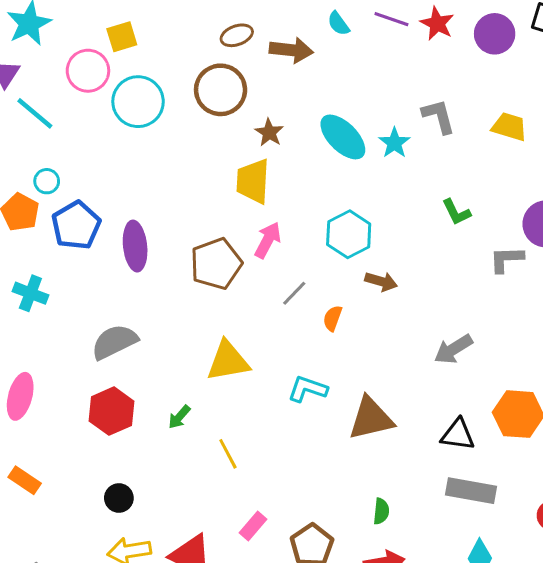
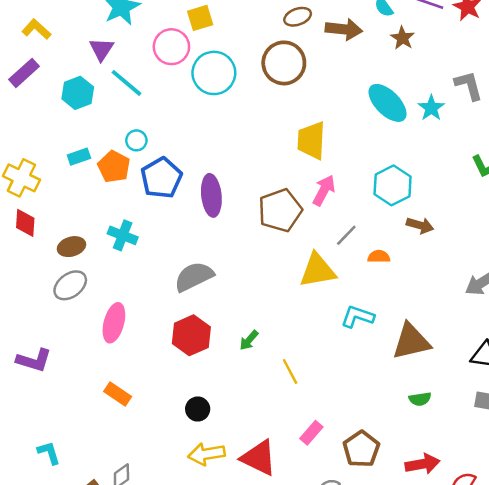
brown star: (269, 133) -> (403, 38), moved
orange semicircle: (333, 318) -> (379, 257), turned 70
yellow triangle: (228, 361) -> (318, 270), moved
green semicircle: (381, 511) -> (420, 399), moved, turned 75

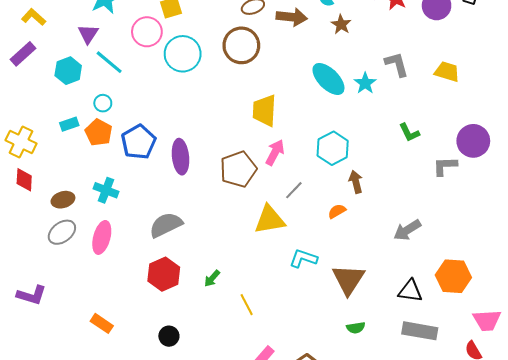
cyan circle: (136, 140) -> (103, 103), moved
brown arrow: (420, 225) -> (356, 182), turned -120
orange semicircle: (379, 257) -> (337, 211), moved, turned -30
pink ellipse: (114, 323) -> (102, 237), moved
brown triangle: (411, 342) -> (348, 279), turned -44

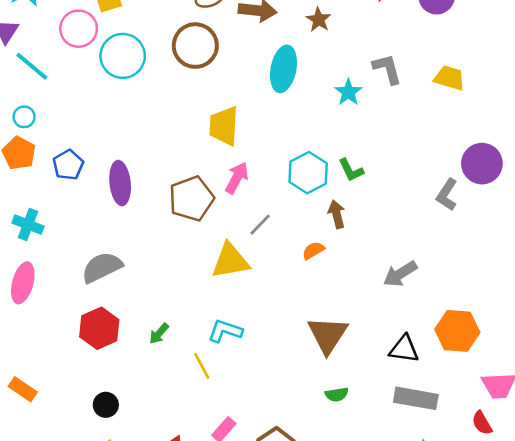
cyan ellipse: (328, 79) -> (284, 69), moved, turned 56
green L-shape: (409, 133) -> (351, 170), moved
blue pentagon: (139, 142) -> (68, 165), size x0.7
gray L-shape: (445, 166) -> (447, 195), turned -55
cyan L-shape: (303, 258) -> (225, 331), moved

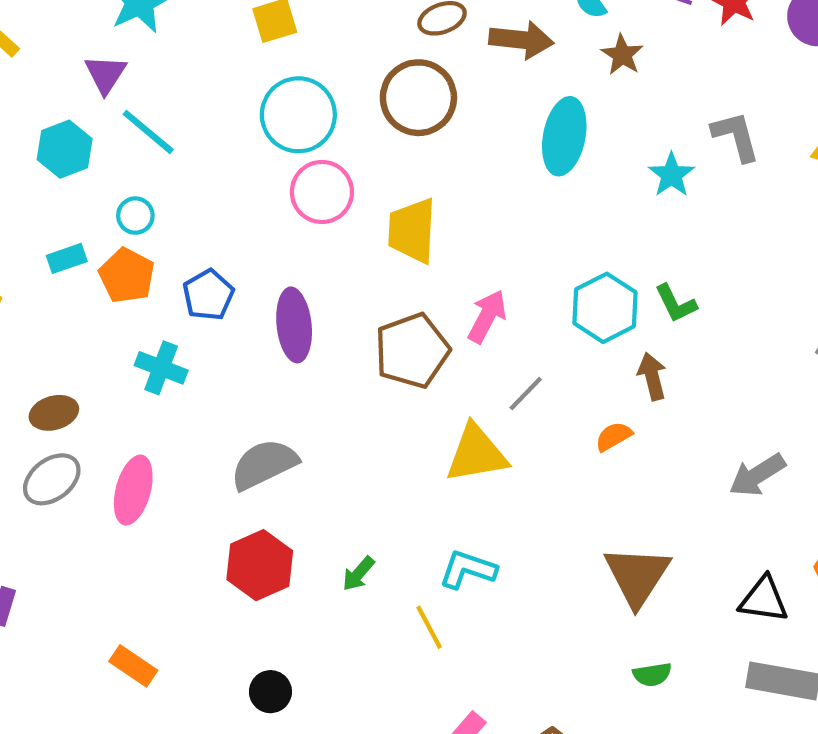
pink circle: (79, 29) -> (322, 192), moved
yellow trapezoid: (224, 126) -> (412, 231), moved
cyan cross: (28, 225) -> (161, 368), moved

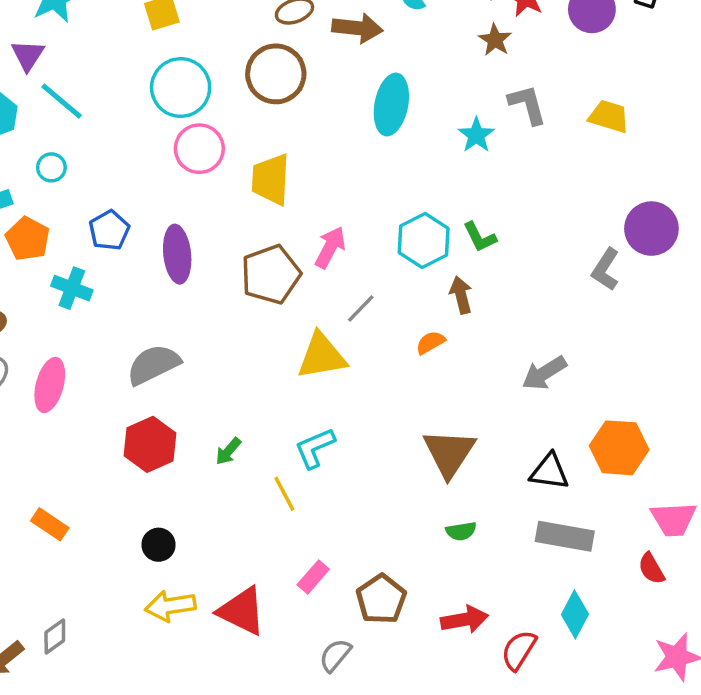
brown star: (622, 55) -> (495, 40), moved
orange pentagon: (127, 276) -> (28, 239), moved
cyan L-shape: (468, 569) -> (315, 448), turned -42

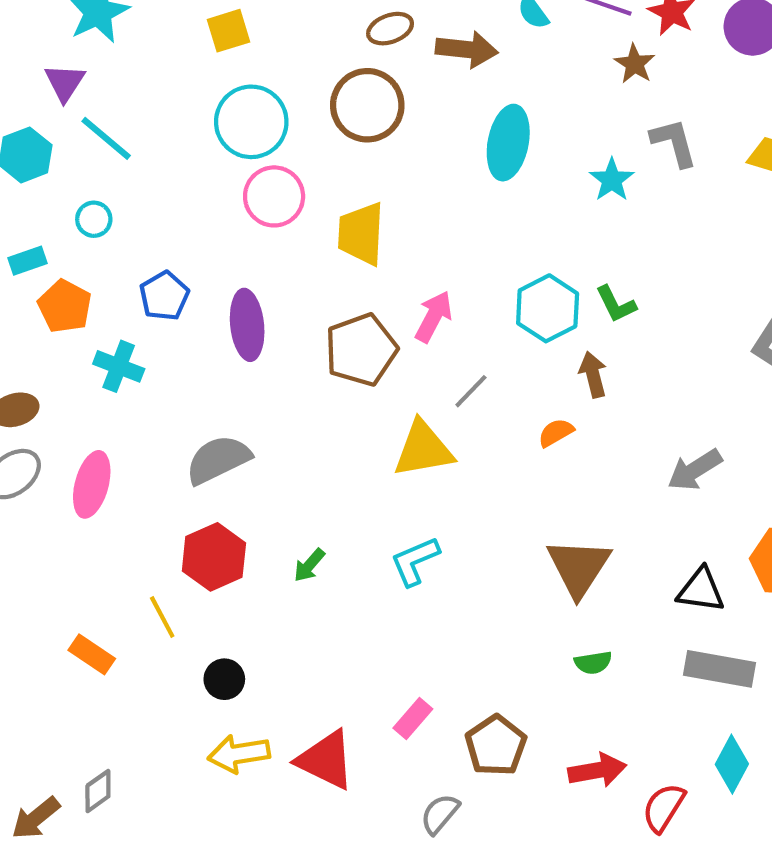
yellow line: (284, 494) -> (162, 617), moved

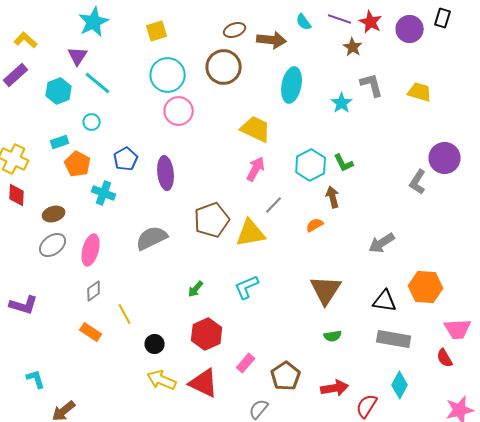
yellow trapezoid: (361, 234) -> (256, 129), moved, turned 112
brown pentagon: (361, 350) -> (212, 220), moved
red hexagon: (214, 557) -> (207, 334), moved
yellow arrow: (239, 754) -> (162, 380), turned 32
gray diamond: (98, 791) -> (94, 291), moved

